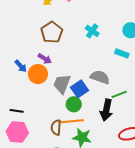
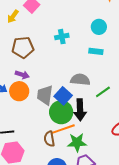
cyan cross: (92, 31) -> (62, 37), turned -32
brown pentagon: (52, 32) -> (23, 47), turned -30
green circle: (74, 104) -> (61, 112), size x1.5
black arrow: (106, 110) -> (80, 110), moved

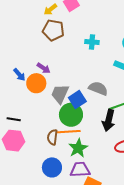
brown pentagon: (23, 47) -> (53, 30), moved
black arrow: (80, 110) -> (109, 120), moved
green star: (77, 142) -> (78, 148), turned 30

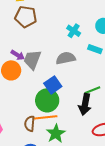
cyan cross: (92, 42) -> (74, 31), moved, turned 32
gray semicircle: (98, 88) -> (66, 58), moved, turned -30
gray trapezoid: (60, 94) -> (32, 60), moved

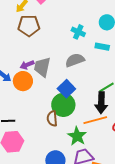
purple arrow: (18, 55) -> (27, 65), turned 136
orange line: (45, 117) -> (95, 120), moved
brown semicircle: (30, 124) -> (52, 119), moved

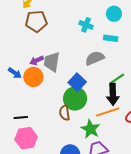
gray semicircle: (75, 60) -> (95, 58), moved

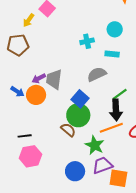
brown pentagon: (36, 21) -> (18, 45), moved
cyan cross: (86, 25) -> (87, 41), turned -32
brown semicircle: (65, 113) -> (68, 130), turned 140

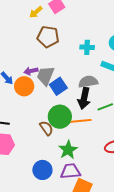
brown pentagon: (18, 45) -> (48, 37), moved
blue square: (80, 99) -> (58, 86), moved
black arrow: (116, 110) -> (84, 98), moved
orange line: (111, 128) -> (79, 121), moved

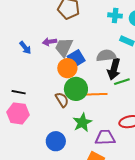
cyan cross: (87, 47) -> (115, 15), moved
orange circle: (24, 86) -> (67, 68), moved
black arrow: (84, 98) -> (114, 69), moved
purple trapezoid: (71, 171) -> (105, 138), moved

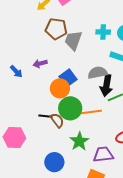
gray trapezoid: (64, 47) -> (73, 40), moved
black line: (19, 92) -> (45, 116), moved

